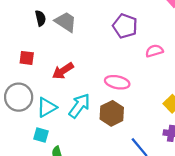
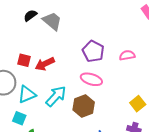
black semicircle: (40, 18) -> (30, 15), turned -120
purple pentagon: (125, 26) -> (93, 51), moved
red square: (27, 58) -> (24, 60), moved

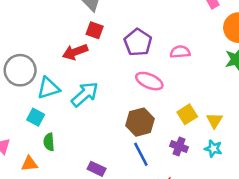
red square: (24, 60) -> (95, 30), moved
pink ellipse: (91, 79) -> (149, 81), moved
brown hexagon: (84, 106) -> (140, 122), moved

